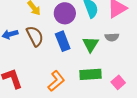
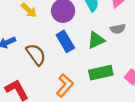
brown semicircle: (35, 36) -> (36, 55), moved
green triangle: (91, 44) -> (96, 40), turned 42

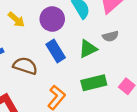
brown semicircle: (36, 55) -> (25, 66), turned -35

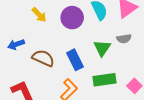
green triangle: (88, 49) -> (102, 48), turned -36
blue rectangle: (56, 51) -> (75, 60), moved

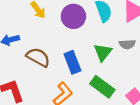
green rectangle: (105, 80) -> (102, 87), turned 40

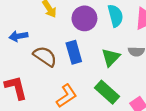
blue rectangle: (72, 62) -> (74, 52), moved

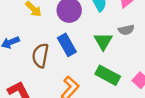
brown semicircle: (45, 56) -> (40, 55), turned -100

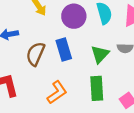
green rectangle: (108, 75) -> (97, 88), turned 45

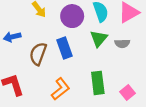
green triangle: (100, 54) -> (99, 39), moved

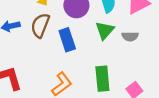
brown semicircle: (38, 54) -> (40, 25), moved

